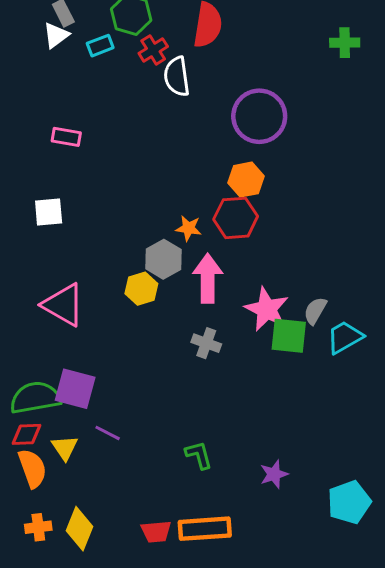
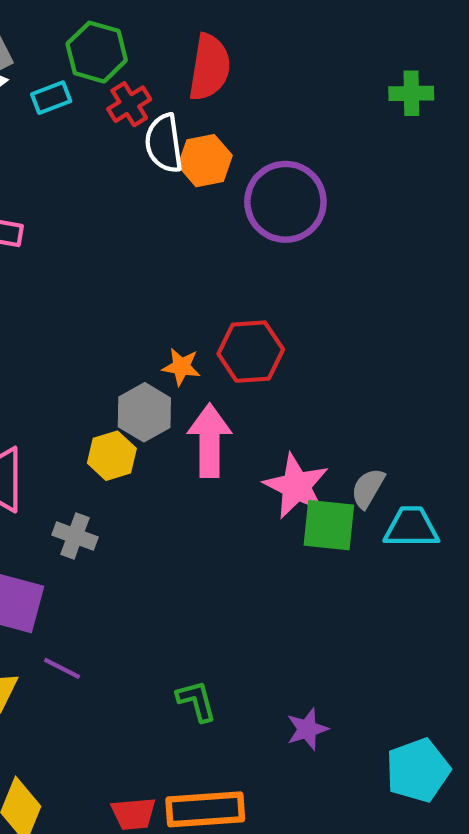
orange hexagon: (246, 180) -> (205, 161), moved
cyan trapezoid: (345, 337) -> (411, 527), turned 30
gray cross: (206, 343) -> (75, 536), moved

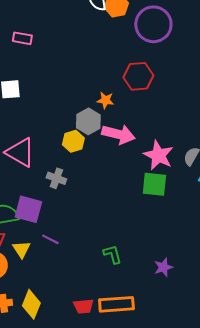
red hexagon: (251, 352) -> (138, 76), moved
pink arrow: (210, 441) -> (118, 134), turned 104
green square: (329, 525) -> (154, 184), moved

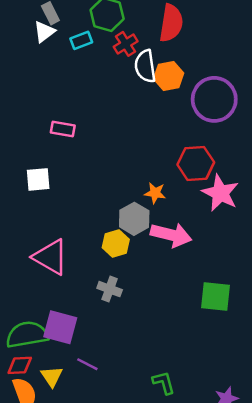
pink rectangle: (22, 38) -> (63, 129), moved
pink star: (158, 155) -> (220, 193), moved
gray cross: (56, 178) -> (110, 289), moved

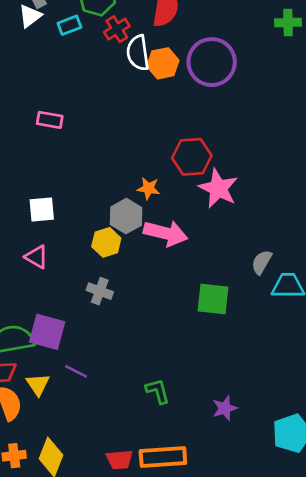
purple circle: (214, 99) -> (212, 62), moved
white square: (38, 179) -> (42, 209), moved
pink triangle: (50, 257) -> (37, 257), size x0.6

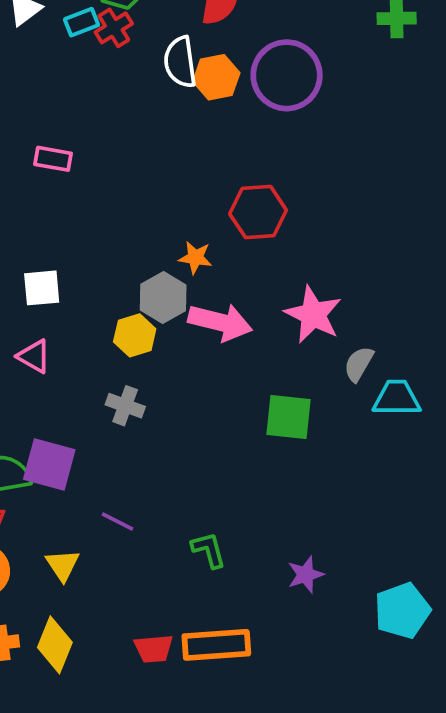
red cross: (117, 29) -> (114, 28), moved
pink star: (218, 188) -> (313, 315), moved
purple line: (76, 371) -> (118, 521), moved
yellow triangle: (38, 385) -> (63, 565), moved

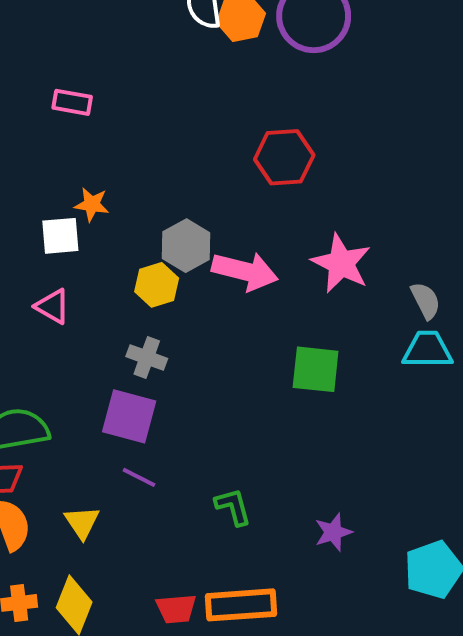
orange star: (195, 258) -> (92, 204), moved
gray semicircle: (359, 364) -> (426, 301), moved, turned 123
purple square: (49, 464) -> (129, 416), moved

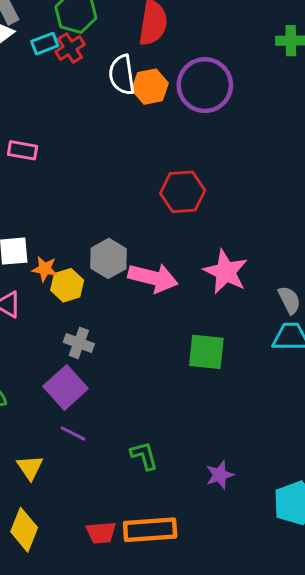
orange star: (92, 204) -> (45, 269), moved
yellow hexagon: (157, 285) -> (67, 285), moved
purple square: (129, 416) -> (66, 387), turned 33

